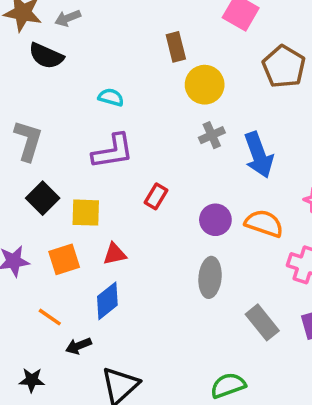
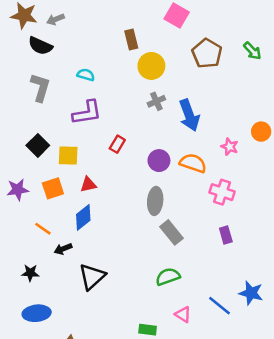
gray L-shape: (28, 141) -> (40, 87), moved
gray rectangle: (262, 322) -> (172, 232), moved

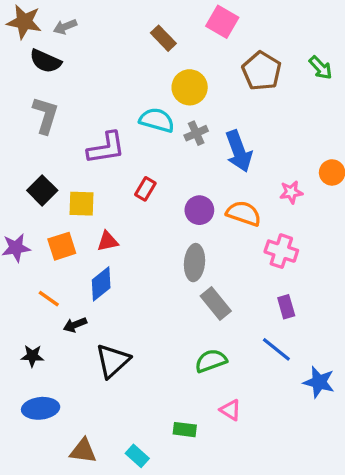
brown rectangle: (131, 39) -> (163, 38), moved, turned -30
cyan semicircle: (86, 75) -> (157, 120), moved, size x1.5
pink star: (230, 147) -> (291, 192), turned -30
blue line: (220, 306) -> (276, 349), moved

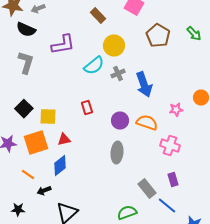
cyan semicircle: (157, 120) -> (94, 66), turned 125
purple L-shape: (106, 148) -> (63, 44), moved
red rectangle: (145, 189) -> (87, 108), turned -48
orange square: (62, 246) -> (36, 142), size x1.4
gray rectangle: (216, 303) -> (147, 188), moved

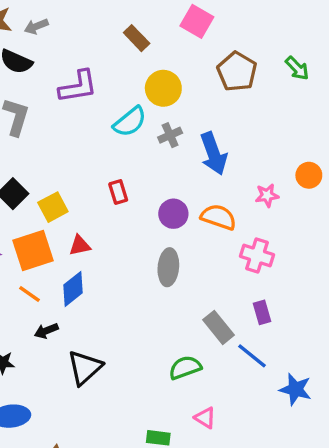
yellow square: (48, 116) -> (53, 207), turned -30
orange line: (28, 174) -> (30, 294), moved

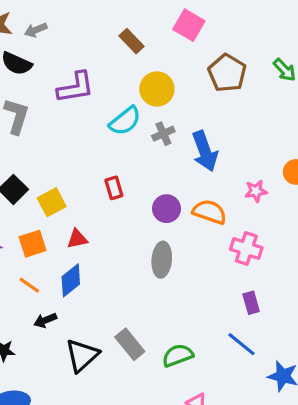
orange square: (33, 251) -> (33, 244), size x0.7
gray rectangle: (219, 327) -> (130, 344), moved

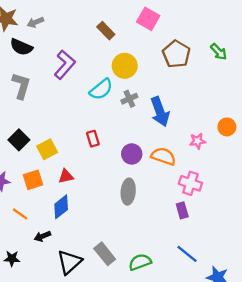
purple L-shape: (76, 87) -> (65, 65), turned -40
orange line: (29, 285) -> (20, 214), moved
purple rectangle: (251, 303) -> (182, 210), moved

